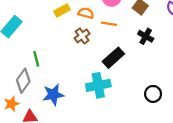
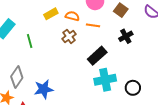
black cross: (146, 36) -> (126, 36), turned 32
green line: (36, 59) -> (30, 41), moved
cyan cross: (98, 85) -> (105, 80), moved

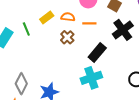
black cross: (126, 36) -> (123, 30), size x1.5
green line: (30, 41) -> (26, 29), moved
cyan cross: (105, 80) -> (91, 78), moved

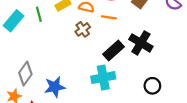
black cross: (123, 30) -> (141, 43), moved, turned -30

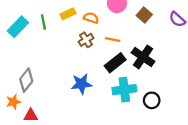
orange line: (109, 17) -> (113, 39), moved
cyan cross: (103, 78) -> (124, 90), moved
blue star: (55, 87) -> (81, 84), moved

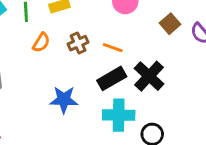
brown square: (144, 15) -> (170, 24), moved
orange semicircle: (91, 18) -> (41, 43), moved, turned 96

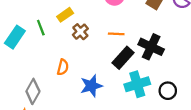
orange semicircle: (41, 43) -> (63, 67), moved
brown cross: (78, 43) -> (80, 32), moved

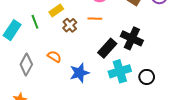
orange line: (116, 34) -> (95, 19), moved
orange semicircle: (63, 67) -> (54, 56), turned -72
gray diamond: (33, 91) -> (26, 65), moved

